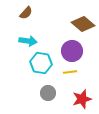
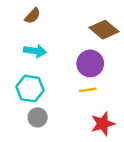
cyan hexagon: (41, 63) -> (30, 89), moved
gray circle: (48, 93) -> (38, 117), moved

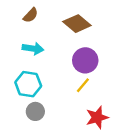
brown diamond: (104, 30) -> (77, 24), moved
yellow line: (88, 90) -> (83, 85), turned -42

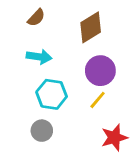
brown diamond: (77, 24) -> (91, 27), turned -72
cyan hexagon: (28, 84) -> (52, 94), moved

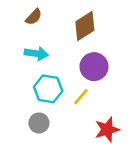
yellow line: (98, 100) -> (81, 97), moved

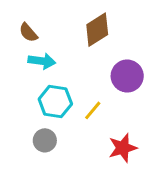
brown semicircle: (34, 17) -> (28, 33), moved, turned 96
purple circle: (94, 67) -> (127, 76), moved

